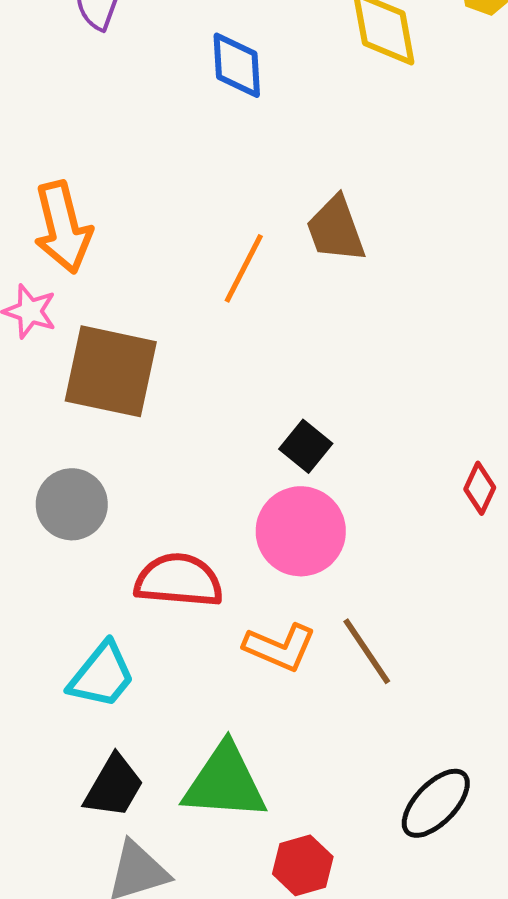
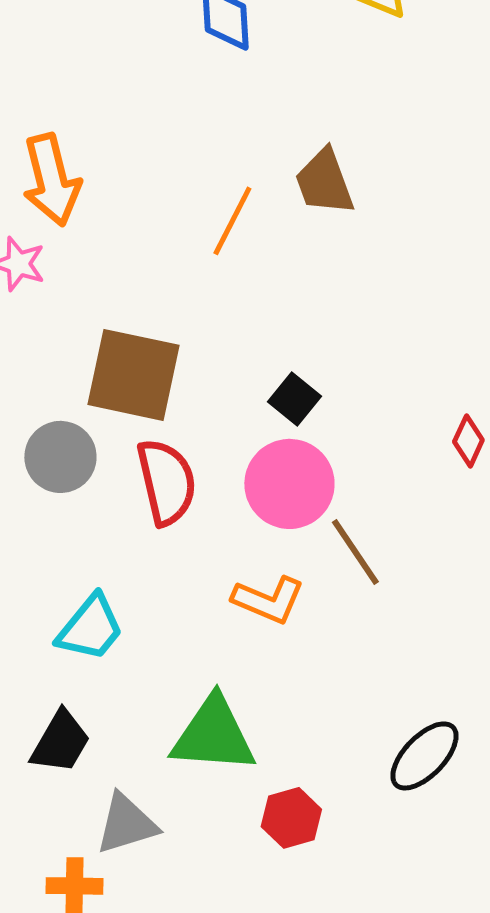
brown square: (111, 371) -> (133, 375), moved
red semicircle: (179, 580) -> (166, 482), moved, turned 72
brown line: (367, 651) -> (355, 552), moved
black trapezoid: (114, 786) -> (60, 742), moved

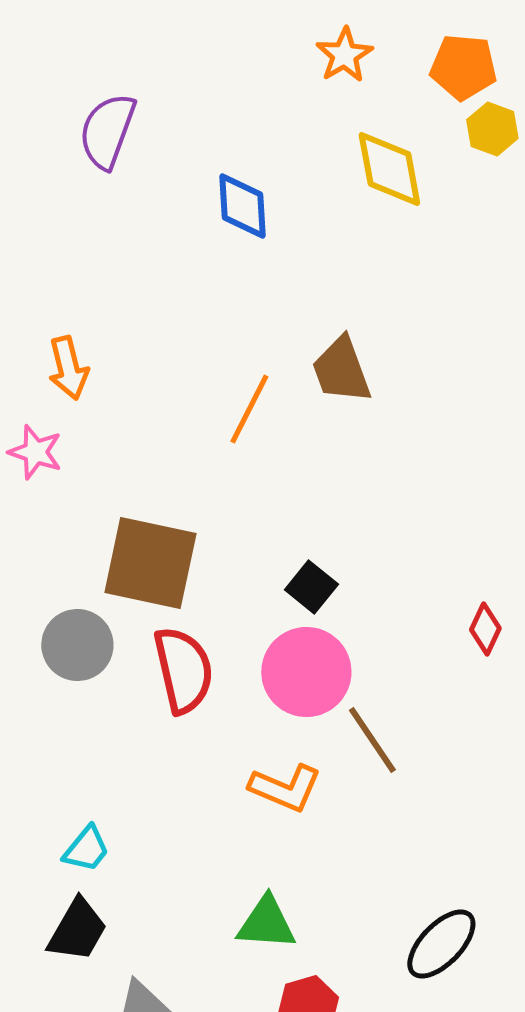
orange arrow: (51, 180) -> (68, 368), size x0.7
cyan trapezoid: (90, 628) -> (86, 849), moved, size x0.7
green triangle: (213, 735) -> (266, 923), moved, size x0.7

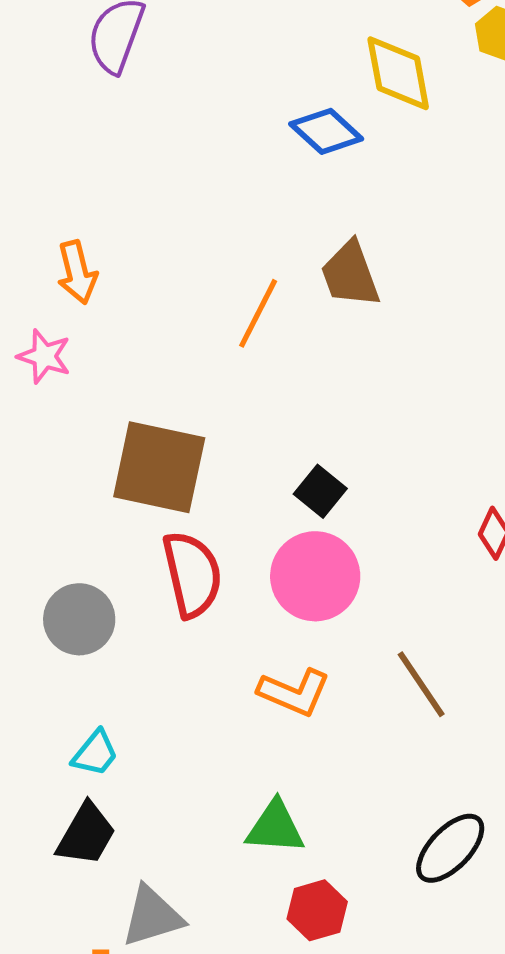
blue diamond: (242, 206) -> (326, 131), moved, turned -44
gray circle: (77, 645) -> (79, 619), moved
brown line: (372, 740) -> (421, 684), moved

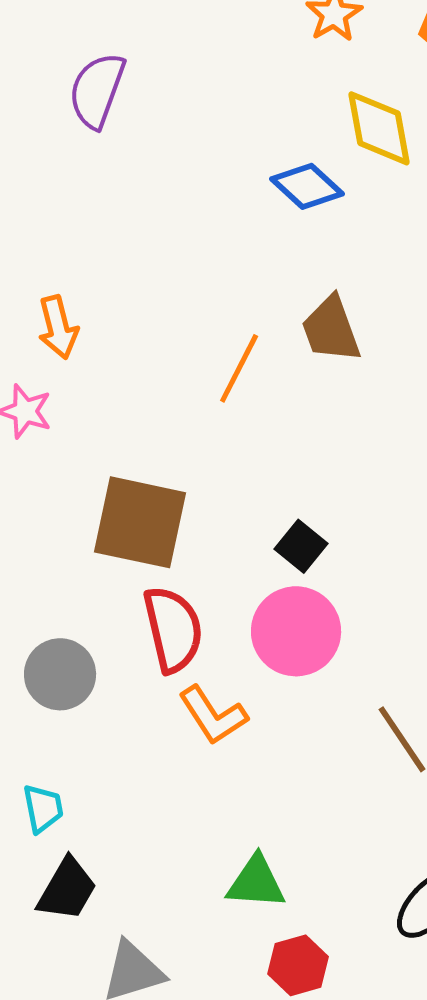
orange L-shape: (294, 692) -> (213, 715), moved, turned 34
cyan trapezoid: (95, 753) -> (43, 808), moved, turned -50

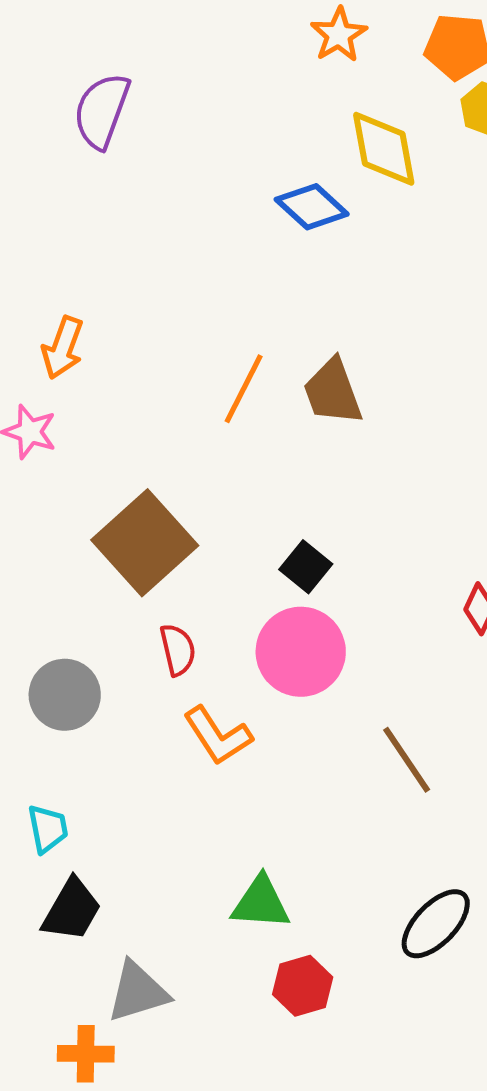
orange arrow: (58, 327) -> (63, 348), turned 34
brown trapezoid: (331, 329) -> (333, 392), moved
brown square: (140, 522) -> (145, 543), turned 36
red semicircle: (173, 629) -> (178, 650), size x0.6

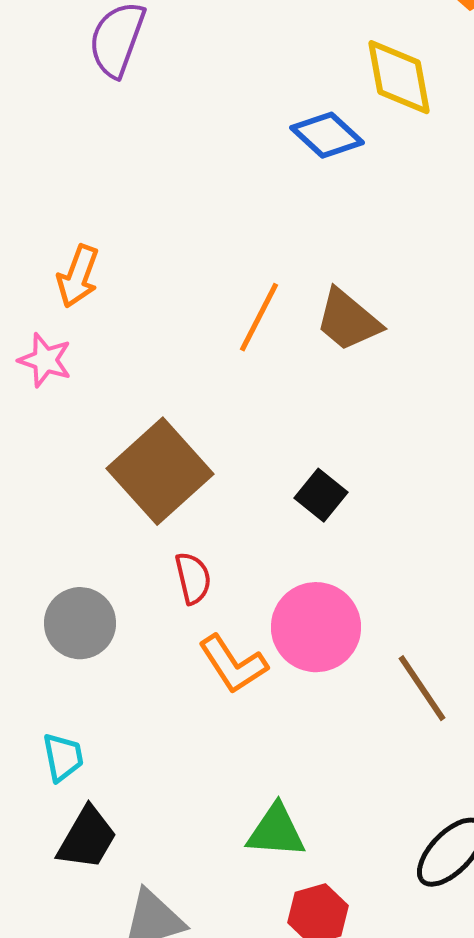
brown trapezoid: (333, 392) -> (348, 320), turned -30
pink circle: (301, 652) -> (316, 627), moved

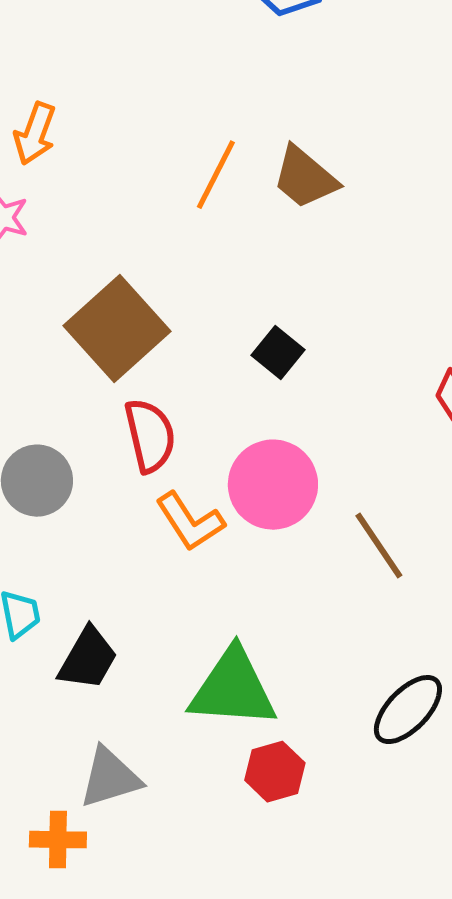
red semicircle: (193, 578) -> (150, 436), size x1.4
green triangle: (276, 831) -> (233, 689), size x1.5
black trapezoid: (87, 838) -> (88, 659), moved

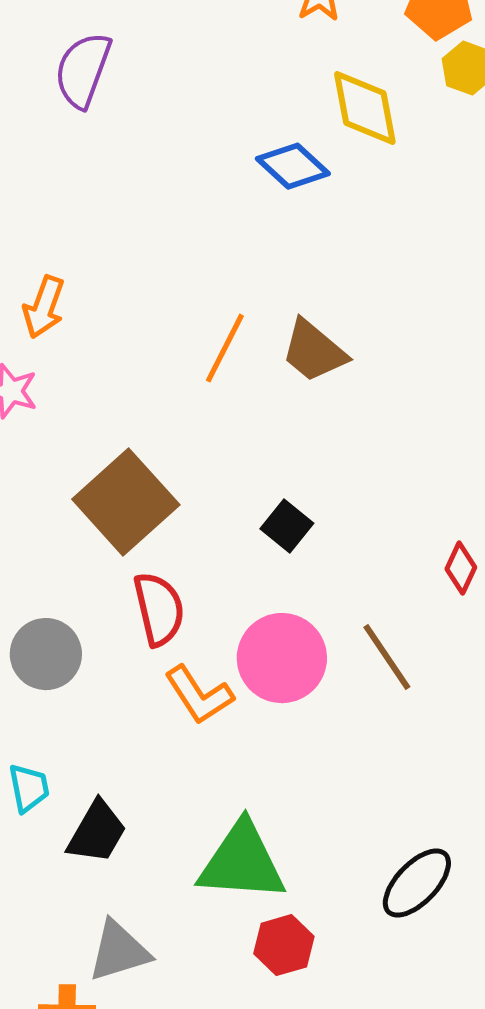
brown line: (379, 546) -> (387, 657), moved

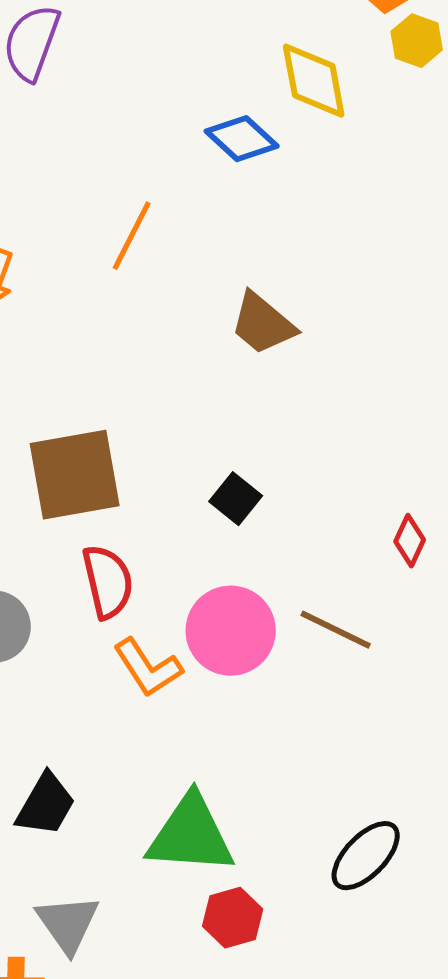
orange line: (225, 348) -> (132, 236), moved
brown square: (126, 502) -> (75, 475), turned 32
brown line: (387, 657) -> (336, 630), turned -30
gray triangle: (119, 951) -> (68, 924), turned -48

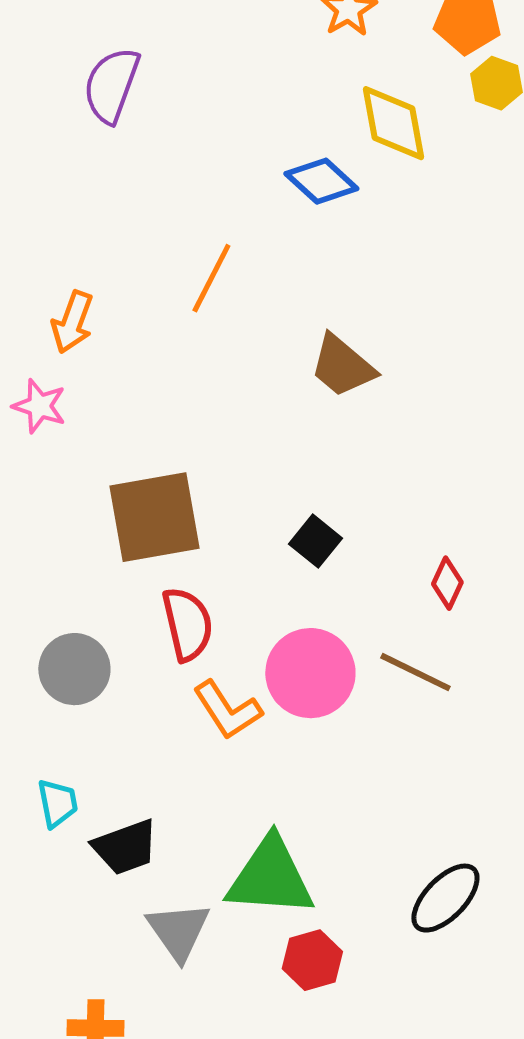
red diamond: (410, 541) -> (447, 583), moved
black trapezoid: (46, 805) -> (125, 847), turned 40
gray triangle: (68, 924) -> (178, 931), moved

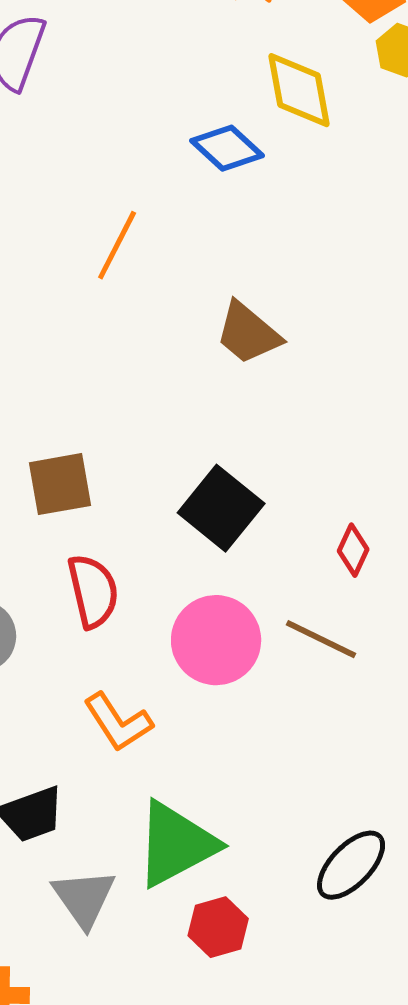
brown square: (154, 517) -> (60, 484), size x0.7
black square: (315, 541) -> (221, 508), size x1.6
orange L-shape: (227, 710) -> (118, 722), moved
green triangle: (270, 877) -> (176, 844), turned -32

